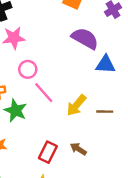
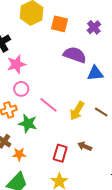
pink circle: (28, 69) -> (21, 89), moved
brown line: (105, 112) -> (101, 112), turned 40

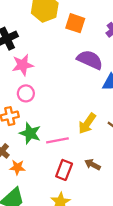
pink line: (49, 105) -> (57, 140), moved, turned -54

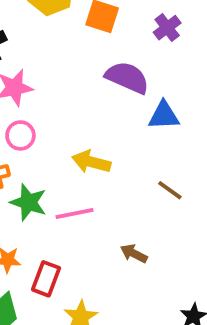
yellow arrow: (87, 123) -> (91, 162), moved, turned 70
red rectangle: (64, 170) -> (46, 279), moved

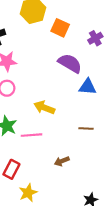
brown line: (170, 190) -> (86, 129), turned -40
brown arrow: (134, 253) -> (62, 161), turned -56

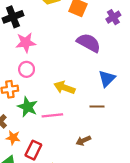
blue triangle: (88, 87) -> (107, 79), moved, turned -48
brown line: (86, 129) -> (97, 106), moved

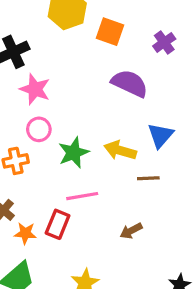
pink star: (26, 43) -> (35, 89), turned 30
yellow arrow: (64, 88) -> (120, 150), moved
green star: (28, 107) -> (74, 153), moved, turned 30
red rectangle: (33, 150) -> (58, 224), moved

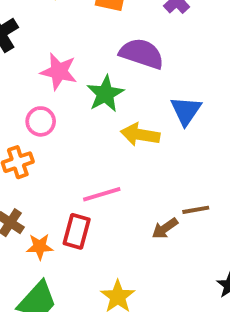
pink star: (35, 89) -> (59, 71), moved
green star: (74, 153) -> (105, 94), moved
brown line: (148, 178) -> (196, 210), moved

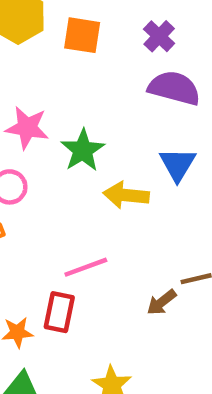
purple semicircle: (142, 54) -> (174, 88), moved

